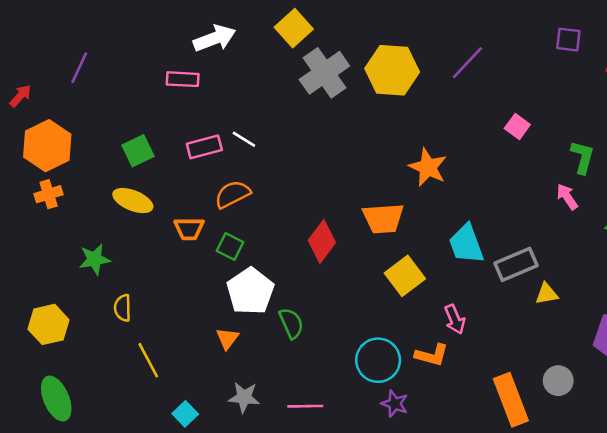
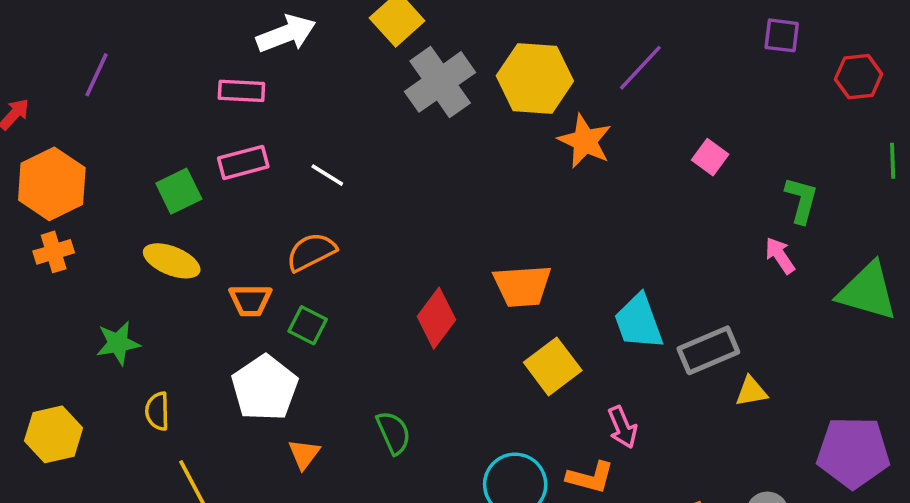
pink rectangle: (204, 147) -> (243, 162), moved
orange star: (428, 167) -> (585, 141), moved
white pentagon: (250, 291) -> (265, 388), moved

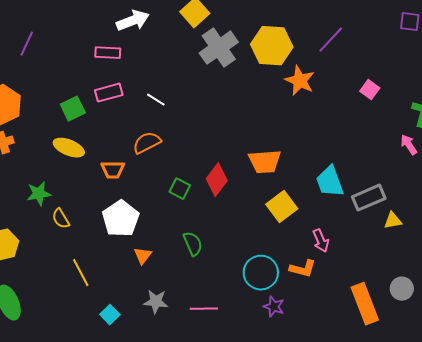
green square: (308, 325) -> (180, 189), moved
yellow semicircle: (157, 411) -> (61, 219), moved, turned -30

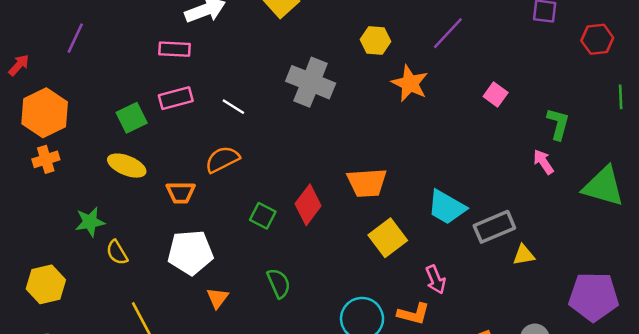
yellow hexagon: (272, 46) -> (376, 41), size x0.6
gray cross: (219, 48) -> (311, 82), moved, turned -33
cyan trapezoid: (330, 182) -> (447, 207), turned -40
white pentagon: (121, 219) -> (190, 253), turned 30

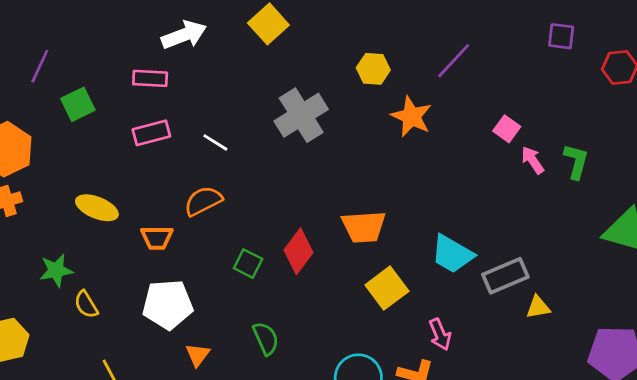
gray cross: (311, 82) -> (301, 115), turned 36
green square: (132, 118) -> (78, 104), moved
pink arrow: (543, 162) -> (533, 160), moved

